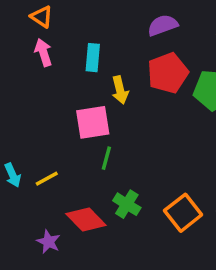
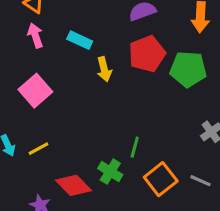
cyan rectangle: (93, 58) -> (80, 40), turned -70
pink square: (93, 122) -> (35, 91), moved, turned -32
green line: (106, 158) -> (135, 147), moved

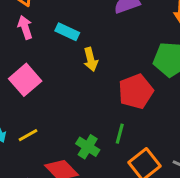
red pentagon: (147, 54) -> (136, 91), moved
green cross: (110, 172) -> (88, 147), moved

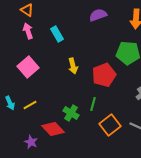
cyan rectangle: (67, 32) -> (57, 34), turned 35
yellow arrow: (91, 59) -> (73, 66), moved

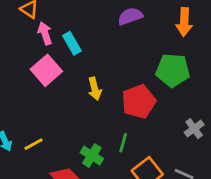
pink arrow: (28, 31) -> (45, 33), moved
pink square: (28, 67) -> (46, 70), moved

